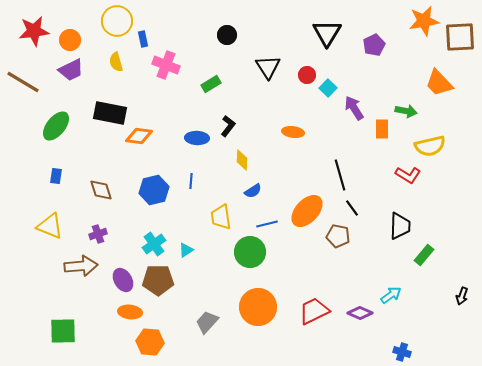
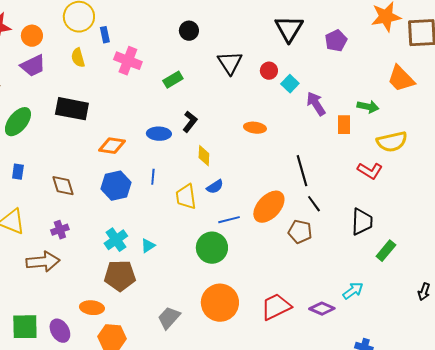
orange diamond: (139, 136) -> (112, 146), moved
yellow trapezoid: (221, 217) -> (186, 197), moved
purple ellipse: (123, 280) -> (60, 331), moved

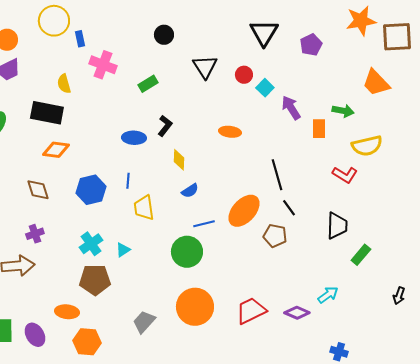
yellow semicircle: (78, 58) -> (64, 84), moved
orange diamond: (112, 146) -> (56, 150), moved
yellow trapezoid: (186, 197) -> (144, 208), moved

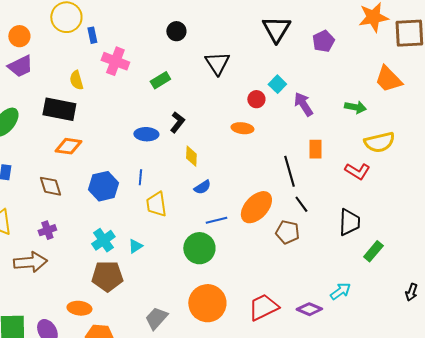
red circle: (244, 75) -> (256, 99), moved
orange rectangle: (319, 129) -> (315, 149), moved

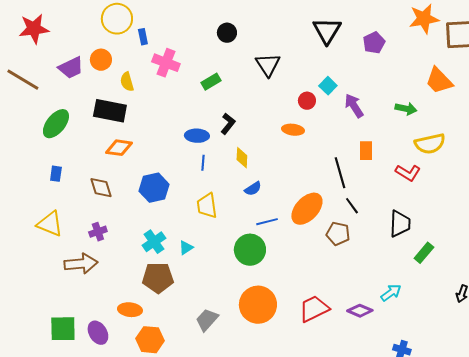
orange circle: (19, 36) -> (101, 60), moved
blue line: (140, 177) -> (203, 163), moved

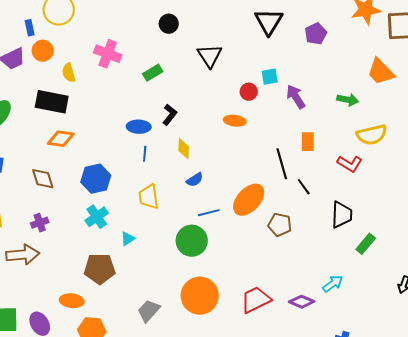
blue rectangle: (143, 37) -> (30, 28), moved
cyan square: (328, 86) -> (270, 77), turned 36
black line: (352, 206) -> (304, 187), moved
cyan cross: (154, 242) -> (97, 217), moved

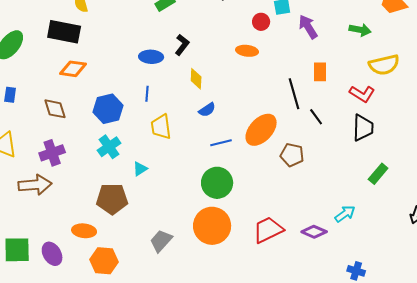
blue line: (145, 154) -> (147, 94), moved
black trapezoid: (342, 215) -> (363, 128), moved
purple cross: (40, 223) -> (52, 153), size x1.4
green circle: (192, 241) -> (217, 183), moved

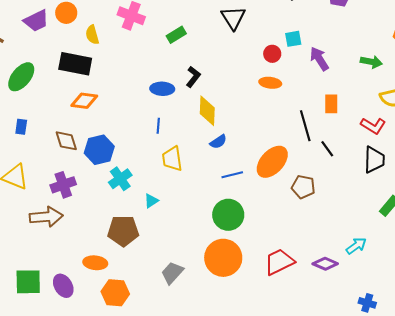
orange ellipse: (247, 51) -> (270, 83), moved
yellow diamond: (196, 79) -> (207, 111), size x1.4
blue hexagon: (108, 109) -> (99, 150), moved

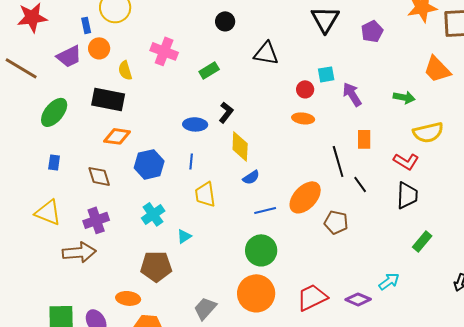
black triangle: (233, 18) -> (266, 53), turned -48
blue hexagon: (99, 150) -> (149, 164), moved

